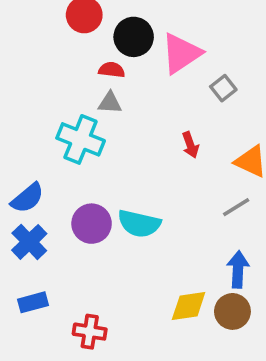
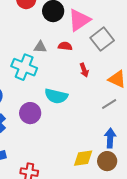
red semicircle: (112, 70) -> (65, 46), moved
gray square: (223, 88) -> (102, 39), size x1.6
cyan semicircle: (139, 224) -> (56, 96), moved

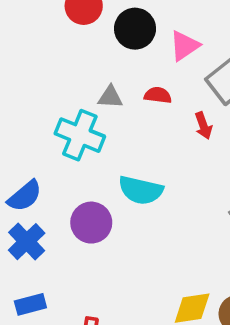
pink triangle: (79, 20) -> (184, 46), size x0.7
red arrow: (84, 70) -> (203, 126), moved

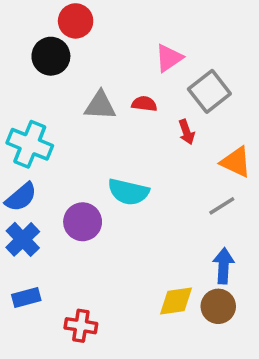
black circle: (135, 29) -> (51, 56), moved
gray triangle: (110, 97) -> (100, 106), size x1.4
cyan cross: (80, 135) -> (30, 144), moved

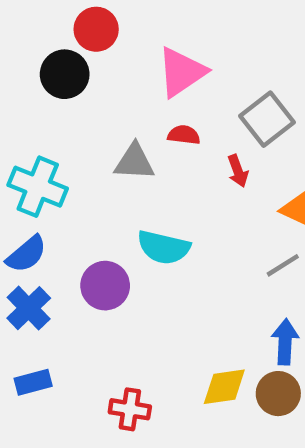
pink triangle: (169, 58) -> (182, 72), moved, size x1.4
gray triangle: (100, 106) -> (134, 162), moved
red cross: (81, 326) -> (130, 409), moved

